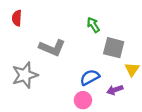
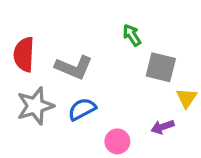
red semicircle: (17, 18) -> (24, 54), moved, size x1.5
blue semicircle: (90, 77) -> (82, 109), moved

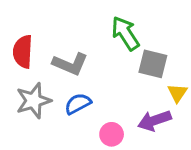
green arrow: (132, 35) -> (125, 33), size x1.6
purple arrow: (162, 127) -> (154, 121), size x1.5

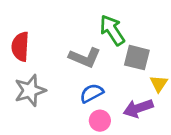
gray L-shape: (70, 64) -> (85, 58), moved
blue semicircle: (78, 104) -> (92, 93), moved

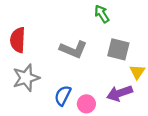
green arrow: (112, 30) -> (102, 14), moved, size x0.7
blue semicircle: (92, 93) -> (63, 96), moved, turned -36

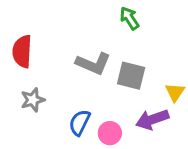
gray square: (118, 49) -> (131, 76), moved
gray star: (26, 78) -> (33, 100), size x0.7

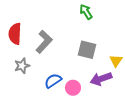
gray L-shape: (93, 64) -> (44, 42), moved, turned -70
blue semicircle: (80, 123) -> (53, 81), turned 30

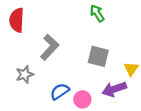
red semicircle: (15, 34) -> (17, 20), moved

